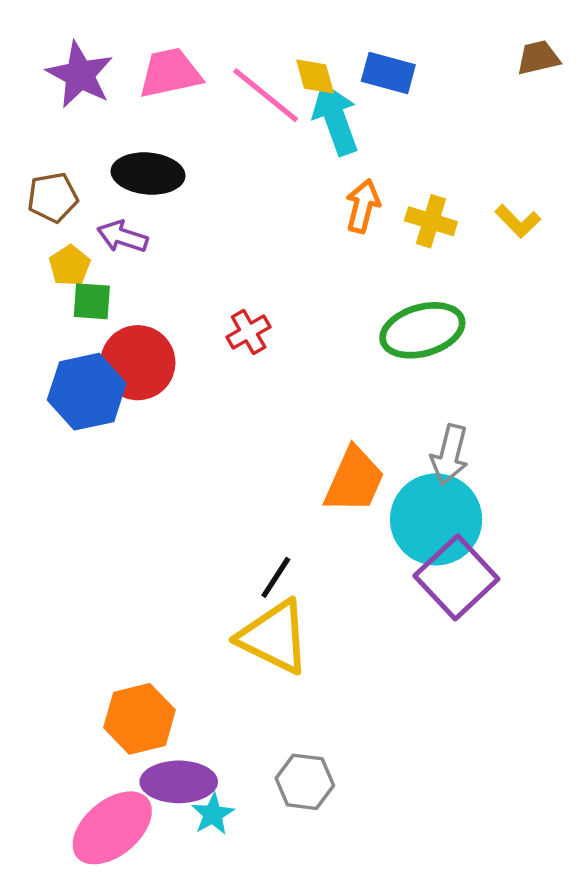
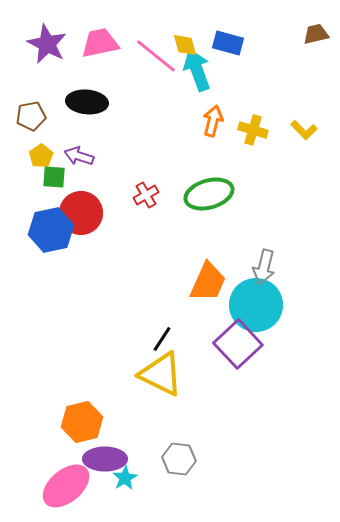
purple arrow: (122, 237) -> (79, 156), moved
green ellipse: (422, 330) -> (209, 194), moved
purple square: (456, 577) -> (238, 344), moved

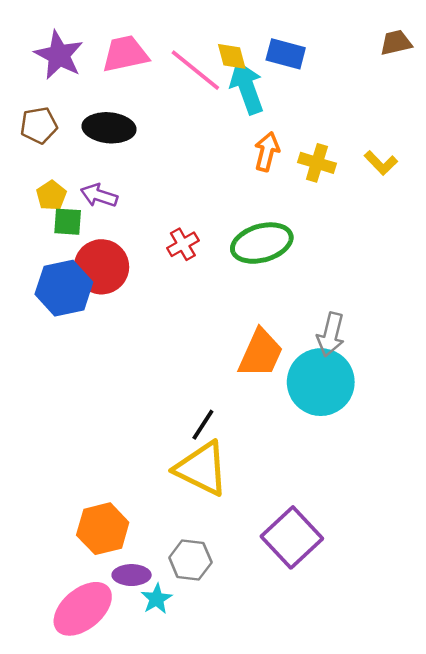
brown pentagon: (31, 116) -> (39, 125), moved
purple square: (238, 344) -> (292, 537), moved
purple ellipse: (105, 459) -> (132, 575), size x0.7
gray hexagon: (179, 459) -> (190, 560), moved

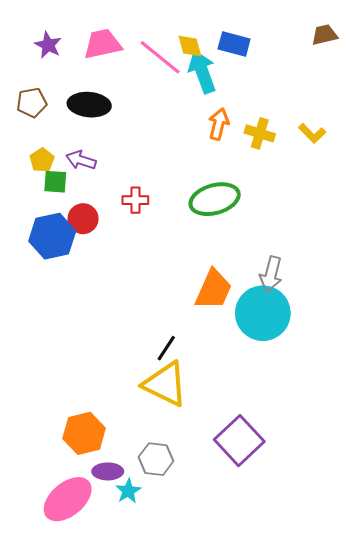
purple star: (59, 55) -> (48, 45), size x0.7
red cross: (183, 244) -> (135, 200), moved, turned 30
red circle: (101, 267) -> (83, 219), size x0.7

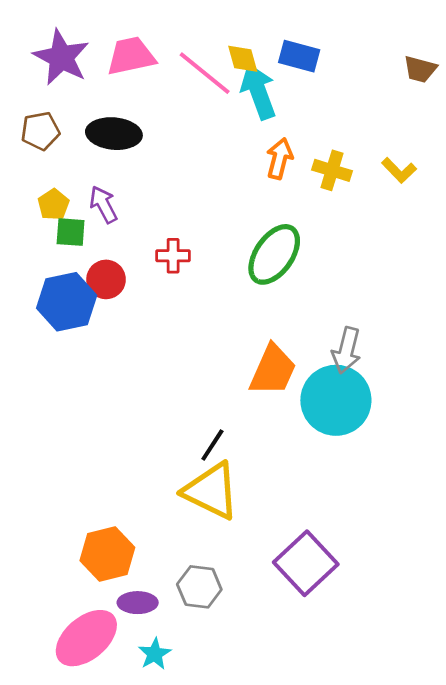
brown trapezoid: (324, 35) -> (420, 69), moved, turned -152
purple star: (48, 45) -> (61, 57), size x1.6
purple arrow: (81, 160) -> (103, 205), turned 44
green ellipse: (215, 199) -> (274, 254), turned -39
cyan star: (128, 491) -> (155, 654), moved

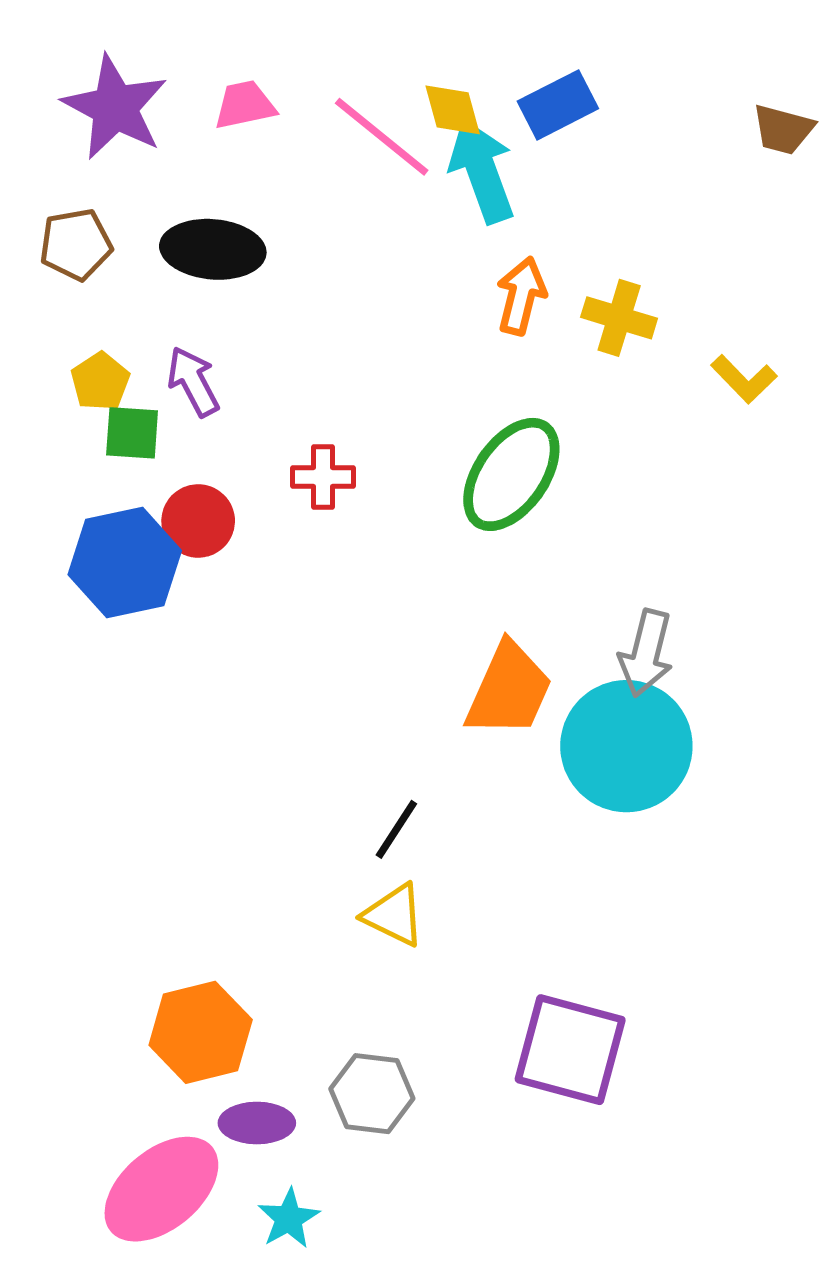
pink trapezoid: (131, 56) -> (245, 105), size x0.7
blue rectangle: (299, 56) -> (558, 105), turned -42
yellow L-shape: (399, 170) -> (744, 379), moved
yellow triangle: (211, 491) -> (394, 915), size x0.6
purple square: (306, 563) -> (570, 1050), turned -32

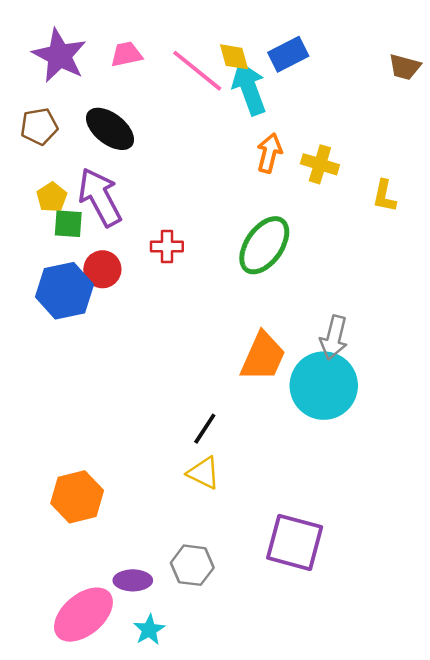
black ellipse: (213, 249) -> (110, 129), turned 33
yellow L-shape: (744, 379) -> (384, 196), turned 56
purple arrow: (193, 381) -> (100, 197), size x1.6
orange hexagon: (201, 1032) -> (77, 497), moved

